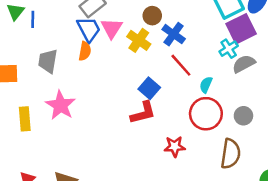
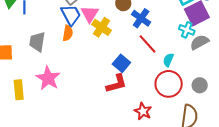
yellow cross: (139, 40) -> (101, 27), moved
cyan cross: (229, 49) -> (187, 30), turned -35
red star: (175, 146) -> (143, 111), turned 30

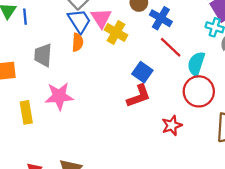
cyan semicircle: (168, 60) -> (196, 64), size x1.5
pink star: (48, 78) -> (59, 96), turned -30
red star: (143, 111) -> (172, 125), turned 30

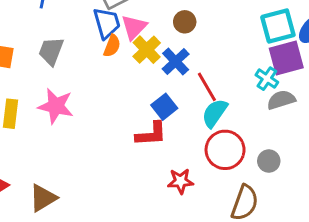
blue cross: (161, 18) -> (176, 62), moved
orange semicircle: (78, 42) -> (112, 46), moved
cyan semicircle: (196, 64) -> (215, 113), moved

